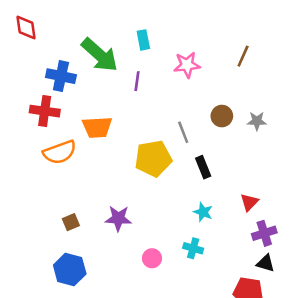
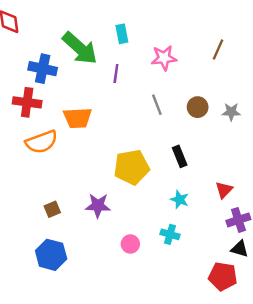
gray line: (183, 132) -> (157, 105), moved
yellow pentagon: (153, 158) -> (132, 167), moved

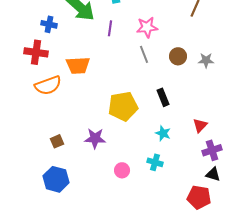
pink star: (164, 58) -> (147, 27), moved
blue cross: (43, 69) -> (49, 24), size x0.7

